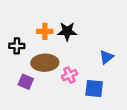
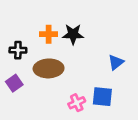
pink cross: (69, 75) -> (77, 103), moved
purple square: (26, 82) -> (14, 83), moved, turned 32

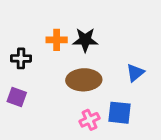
brown ellipse: (49, 68) -> (84, 80), moved
purple square: (14, 83) -> (17, 97), turned -35

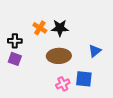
orange cross: (57, 40) -> (40, 28), turned 32
purple square: (17, 97) -> (15, 59), moved

